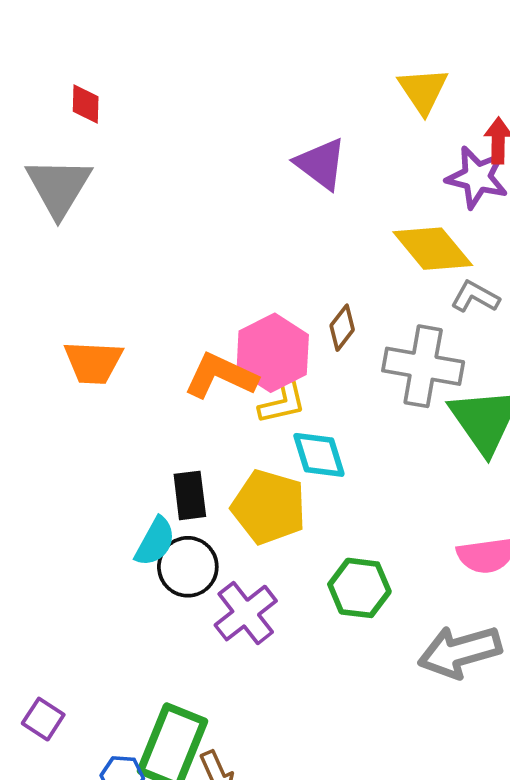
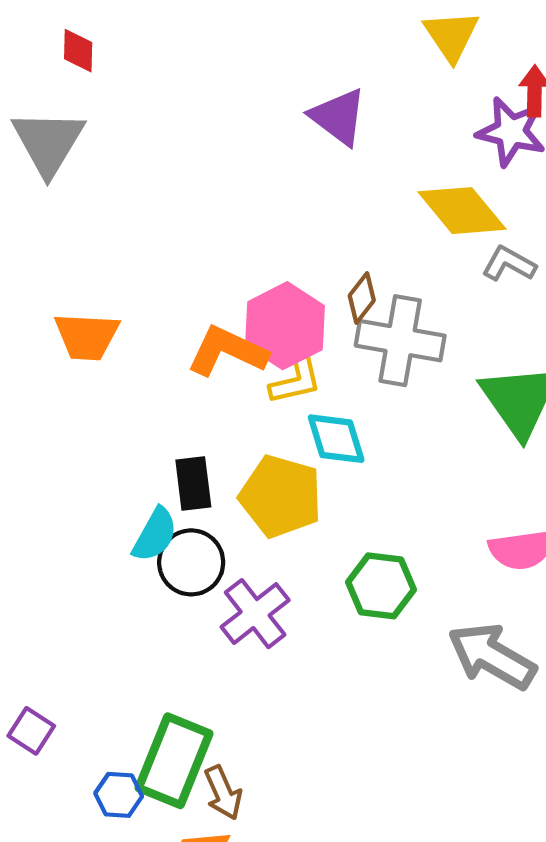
gray cross: (423, 366) -> (400, 341), moved
gray arrow: (460, 652) -> (492, 656), turned 46

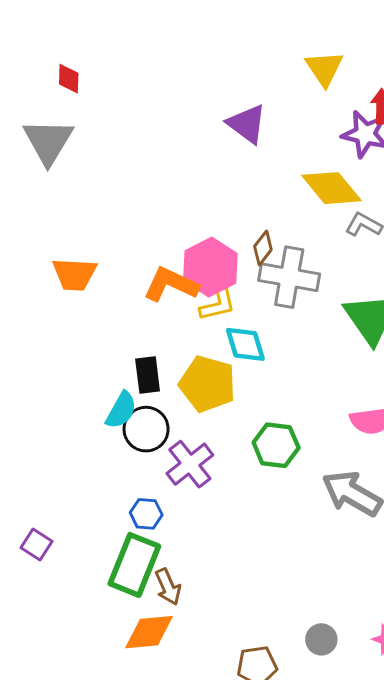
blue hexagon: (119, 795) -> (146, 514), moved

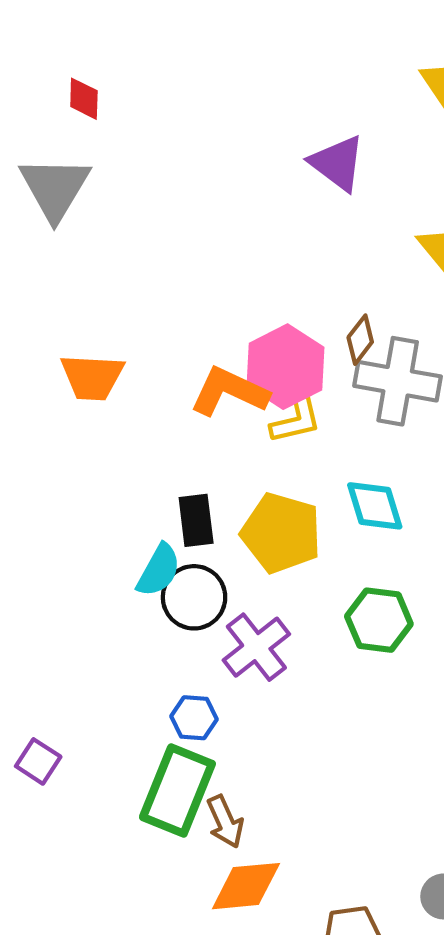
cyan diamond: (245, 344) -> (375, 506), moved
orange diamond: (149, 632) -> (246, 886), moved

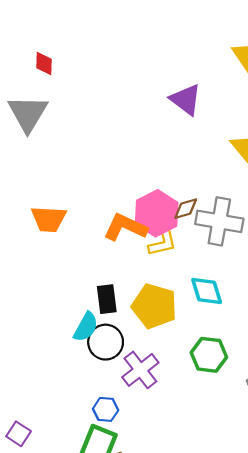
brown diamond: (360, 340) -> (186, 209), moved, turned 36

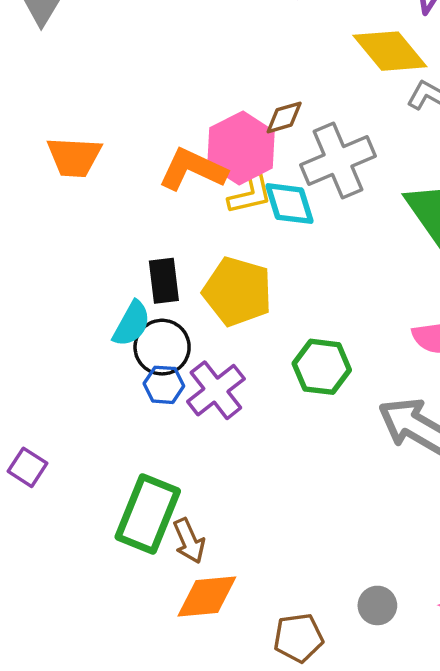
brown diamond: (186, 209) -> (284, 117), moved
gray cross: (219, 221) -> (338, 161), turned -33
cyan diamond: (207, 291) -> (289, 204), moved
blue hexagon: (106, 409) -> (164, 385), moved
purple square: (19, 434) -> (28, 467), moved

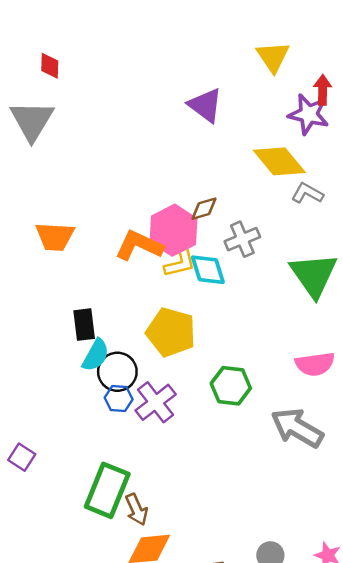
gray cross: (338, 161) -> (242, 239), size x0.7
black rectangle: (164, 281) -> (84, 325), moved

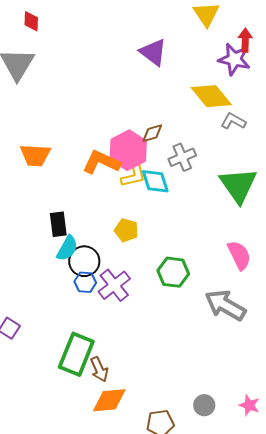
yellow pentagon: (171, 332) -> (126, 230), size x0.6
pink semicircle: (315, 364) -> (239, 255), turned -108

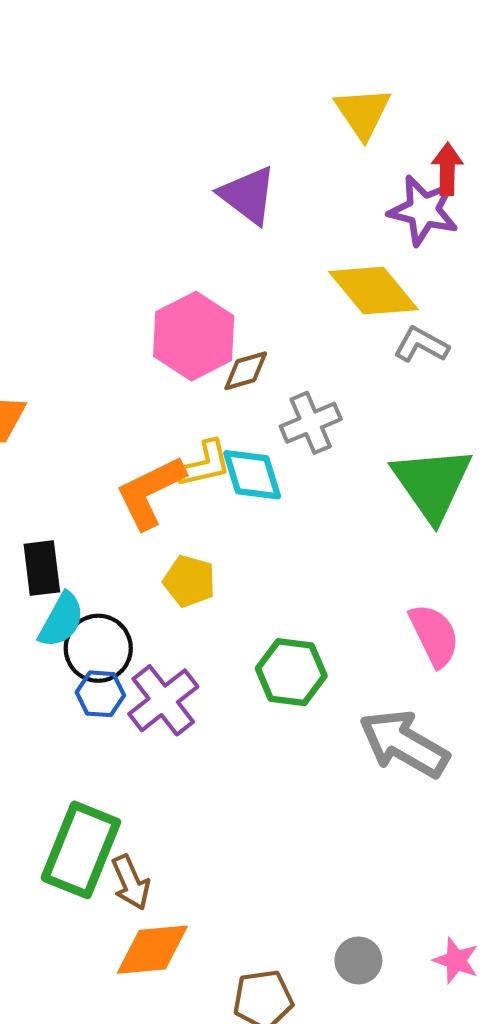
pink hexagon: (128, 150) -> (194, 336), moved
orange L-shape: (101, 162) -> (150, 492), moved, turned -51

